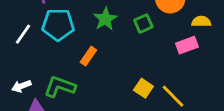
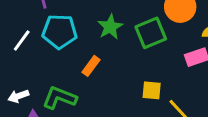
green square: (143, 24) -> (151, 33), size x1.5
yellow square: (143, 88) -> (152, 90), moved, turned -30

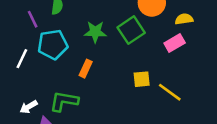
green star: (110, 27) -> (95, 32), turned -30

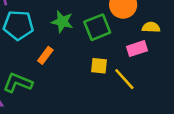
yellow square: (142, 79) -> (99, 66), moved
yellow line: (170, 92) -> (124, 79), moved

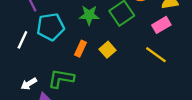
yellow square: (99, 66) -> (108, 50), moved, turned -35

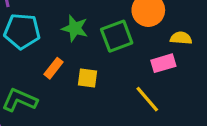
yellow square: (108, 50) -> (87, 78), turned 35

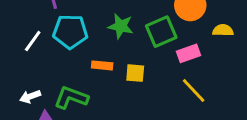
pink rectangle: (163, 63) -> (188, 53), moved
orange rectangle: (54, 68) -> (102, 65), turned 60

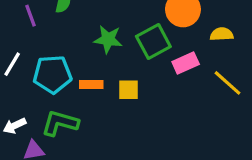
cyan pentagon: (70, 31) -> (52, 74), moved
yellow line: (194, 91) -> (228, 83), moved

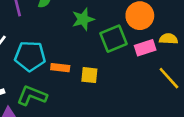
green star: (108, 39) -> (83, 19), moved, turned -30
pink rectangle: (186, 63) -> (145, 48), moved

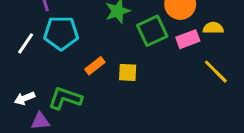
cyan pentagon: (30, 56) -> (61, 33), moved
orange rectangle: (60, 68) -> (95, 66), turned -42

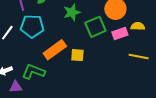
orange rectangle: (95, 66) -> (55, 50), size x1.6
yellow line: (216, 72) -> (139, 57), turned -36

